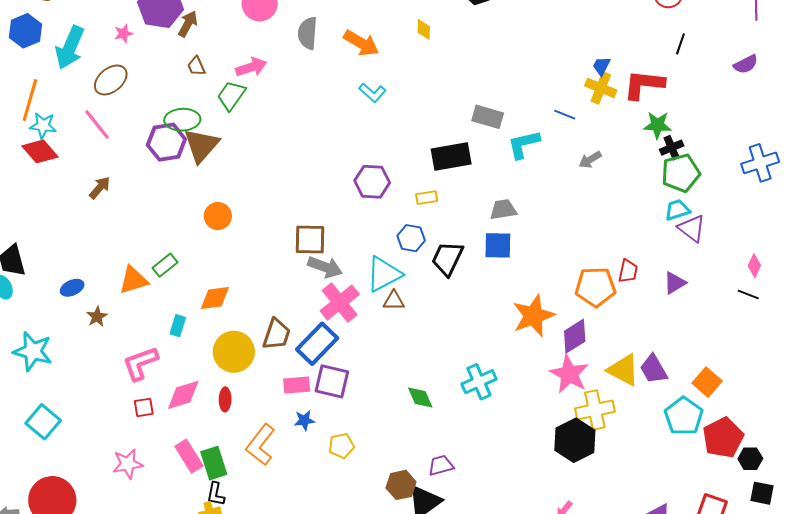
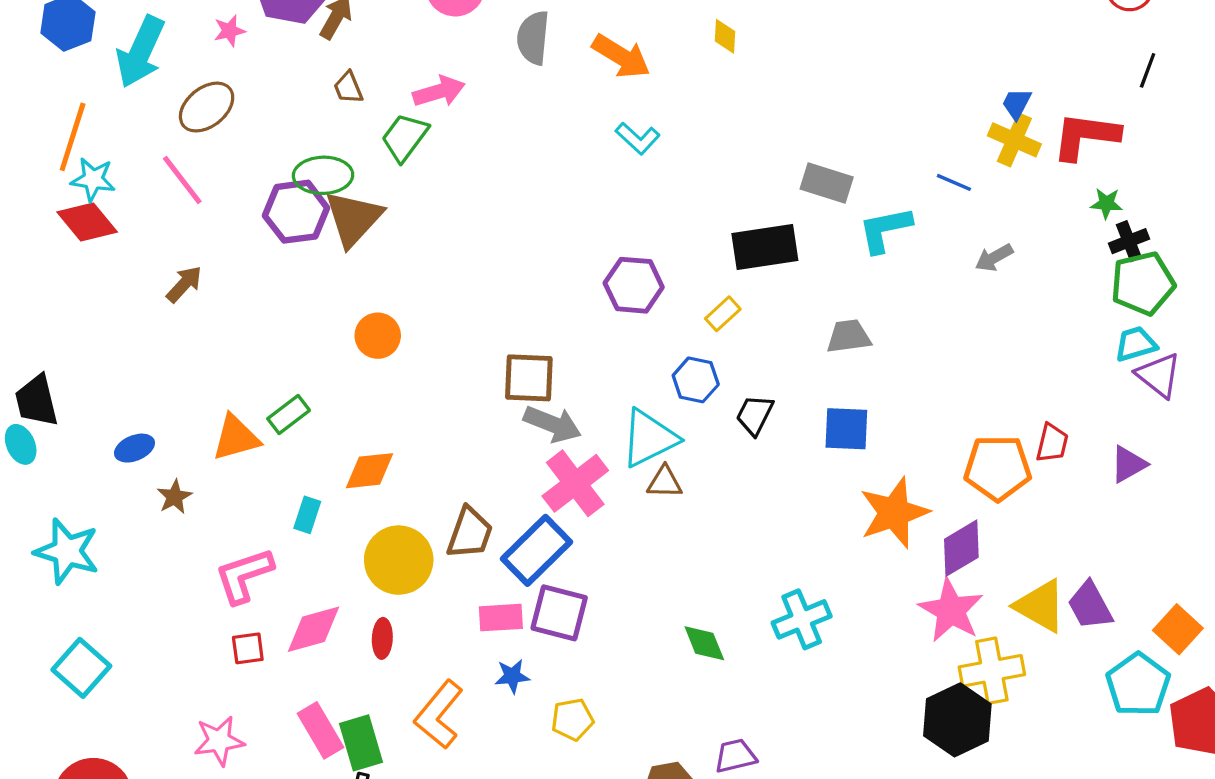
green star: (657, 125) -> (1106, 203), size x0.7
yellow rectangle: (427, 198) -> (723, 314), turned -35
blue square: (498, 245) -> (846, 429), moved
black trapezoid: (447, 258) -> (755, 415), size x0.7

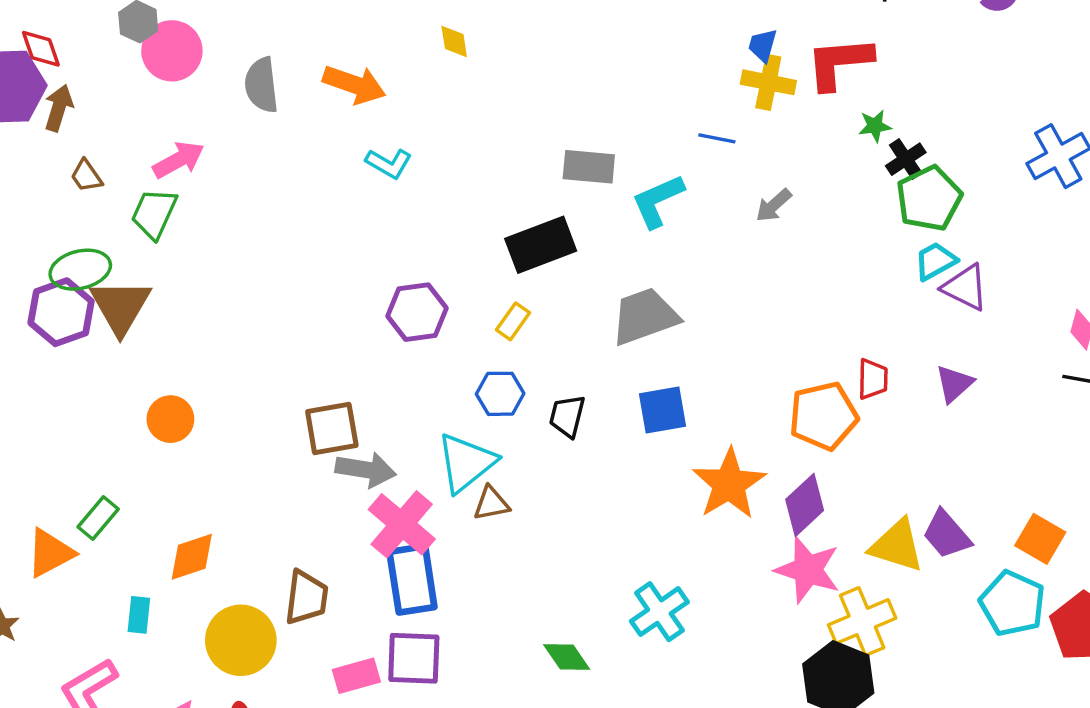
gray trapezoid: (849, 336) -> (645, 316), size x1.5
blue rectangle: (536, 550) -> (412, 579), moved, turned -42

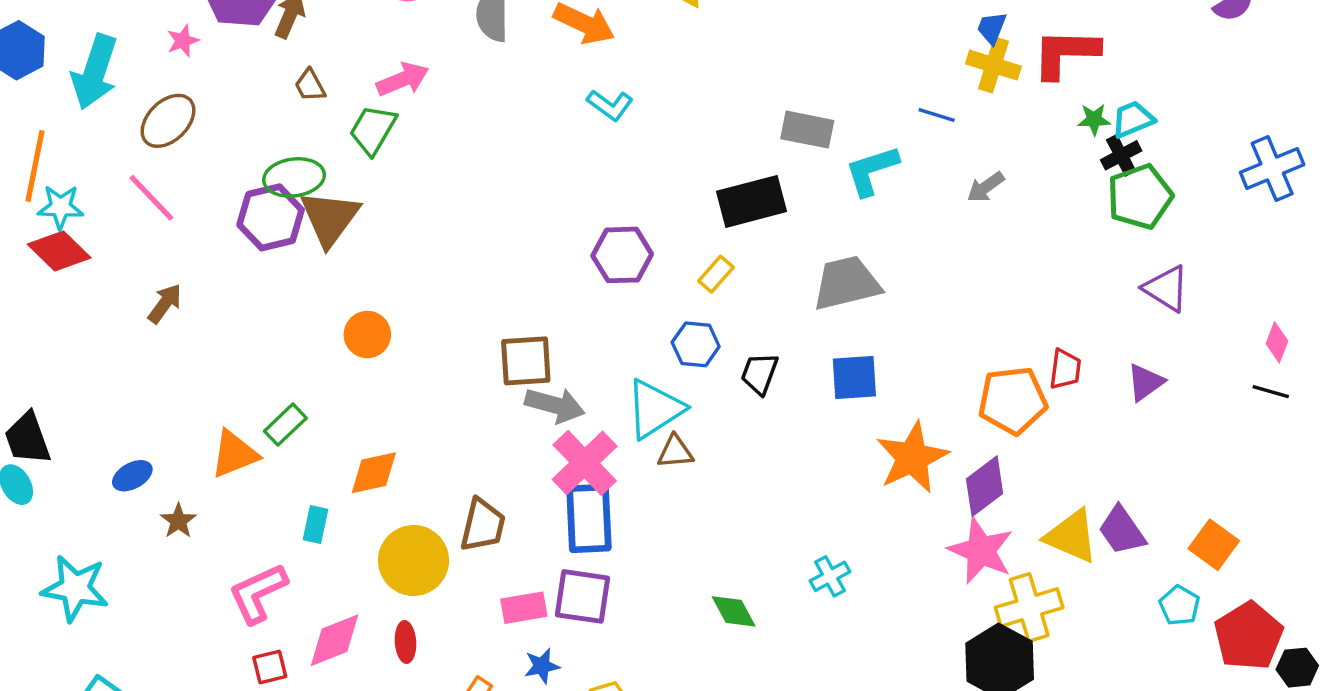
cyan trapezoid: (935, 261) -> (1133, 119), moved
cyan pentagon: (1012, 603) -> (1179, 605), size x0.6
cyan cross: (659, 612) -> (830, 576), size x0.7

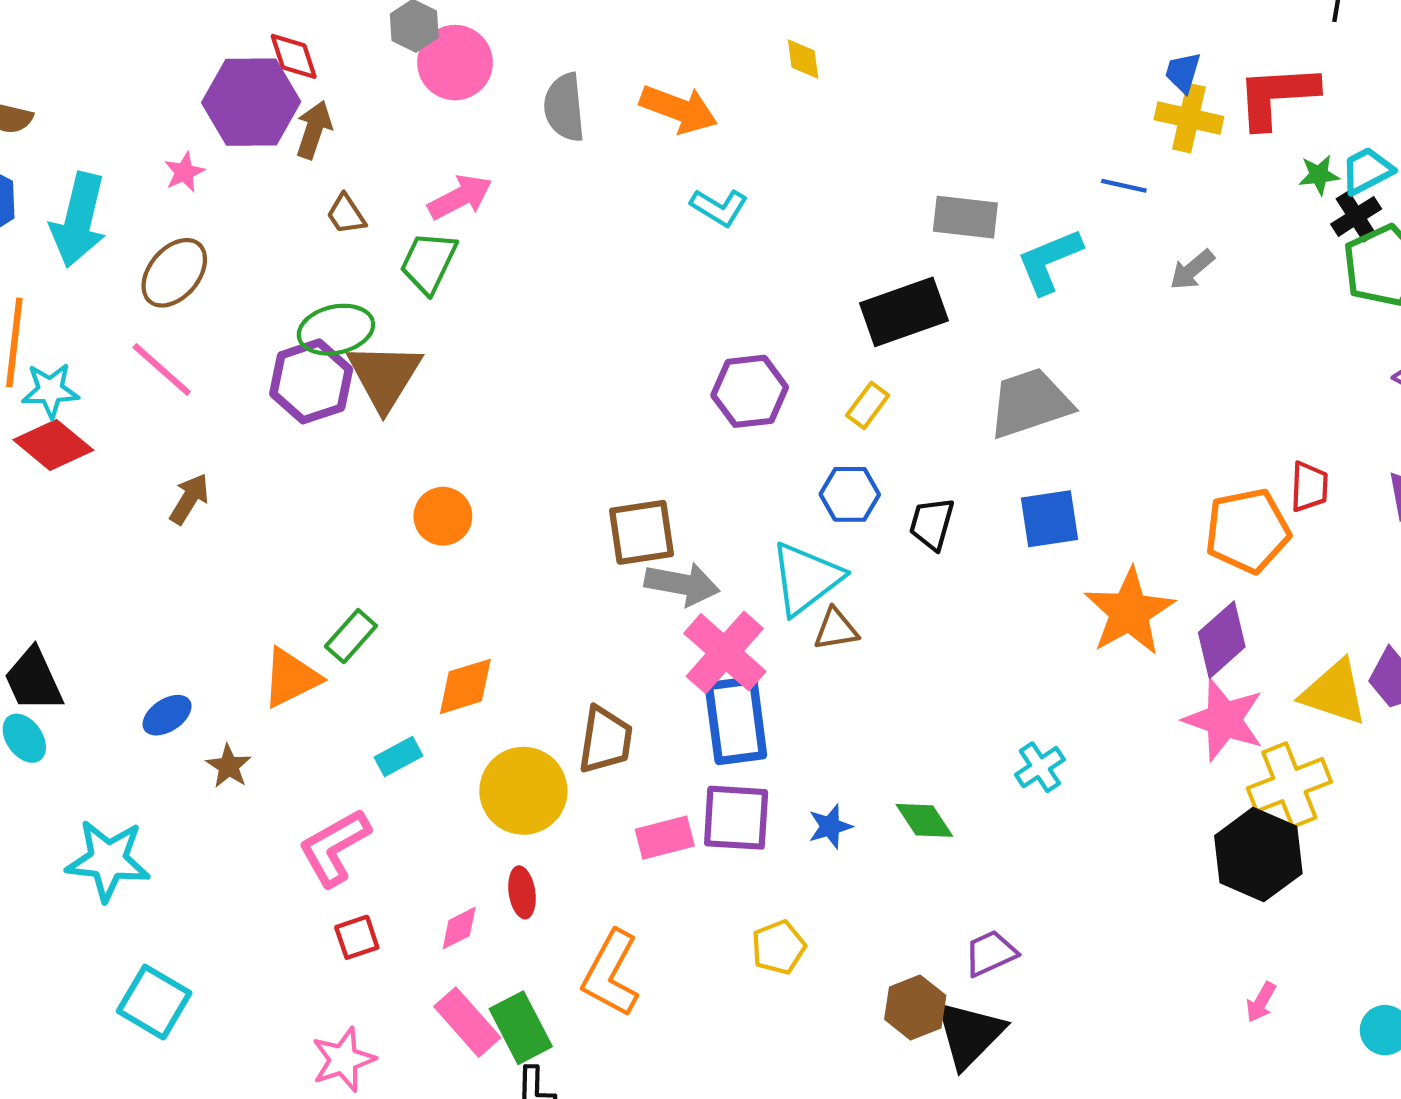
cyan rectangle: (315, 525) -> (398, 757), turned 54
pink diamond: (334, 640) -> (459, 928), moved, size x0.6
blue star: (542, 666) -> (830, 826), moved

